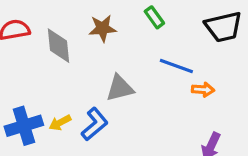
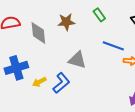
gray triangle: (120, 88) -> (77, 60), turned 30
blue cross: (24, 126) -> (16, 68), moved

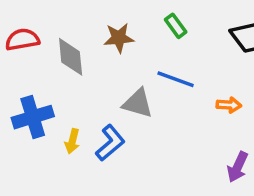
blue line: (113, 46) -> (176, 79), moved
yellow arrow: (39, 82) -> (72, 141), turned -48

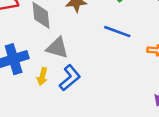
gray triangle: (138, 103) -> (57, 48), moved

